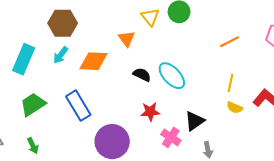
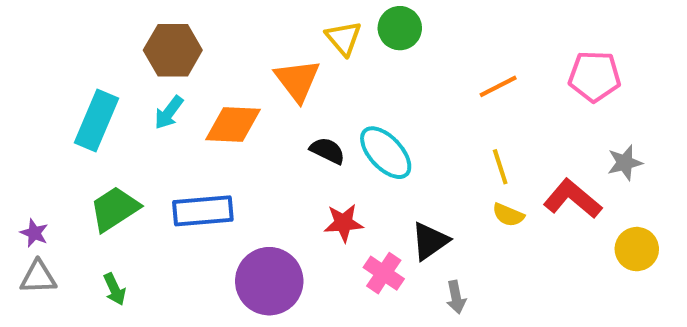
orange triangle: (127, 39) -> (297, 80), size x1.4
yellow line: (231, 83) -> (500, 167), turned -30
blue rectangle: (78, 106) -> (203, 211), turned -64

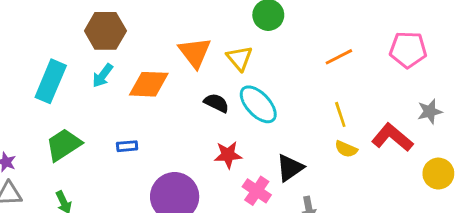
yellow triangle: (344, 38) -> (239, 58), moved
blue rectangle: (203, 211) -> (127, 146), size x0.5

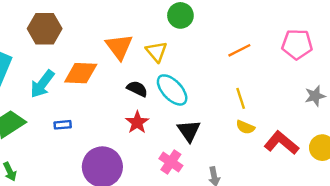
cyan arrow: (103, 76) -> (42, 84), moved, size x1.4
red L-shape: (392, 138) -> (281, 143), moved
red star: (228, 155) -> (137, 122), moved, turned -30
black triangle: (290, 168) -> (189, 131), moved, turned -30

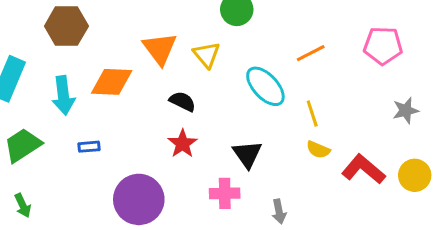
cyan arrow: (42, 84) -> (63, 95), turned -44
cyan ellipse: (172, 90) -> (265, 86), moved
pink cross: (171, 162) -> (225, 193), turned -35

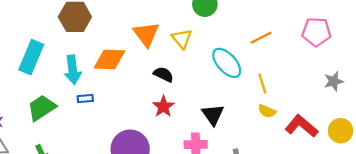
blue rectangle: (89, 147) -> (85, 99), moved

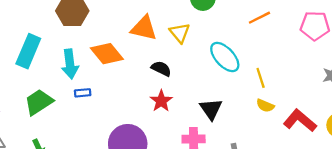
orange triangle: (146, 34) -> (144, 28), turned -40
orange line: (261, 38) -> (259, 18), moved
orange diamond: (109, 59) -> (107, 54), turned 48

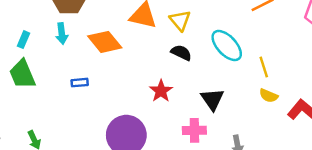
cyan rectangle: (28, 51) -> (23, 40), size x0.5
cyan arrow: (70, 64) -> (62, 34), moved, size x0.7
black semicircle: (161, 69) -> (181, 53), moved
green trapezoid: (39, 102) -> (22, 74), moved, turned -80

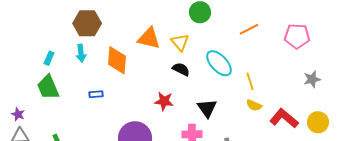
orange diamond: (105, 42) -> (117, 60), turned 44
red star: (161, 91) -> (164, 101), turned -30

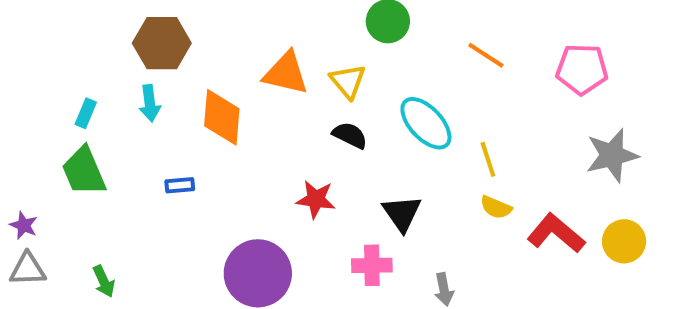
orange line: (249, 29) -> (486, 55), turned 60
gray star: (312, 79) -> (612, 155), size x1.5

